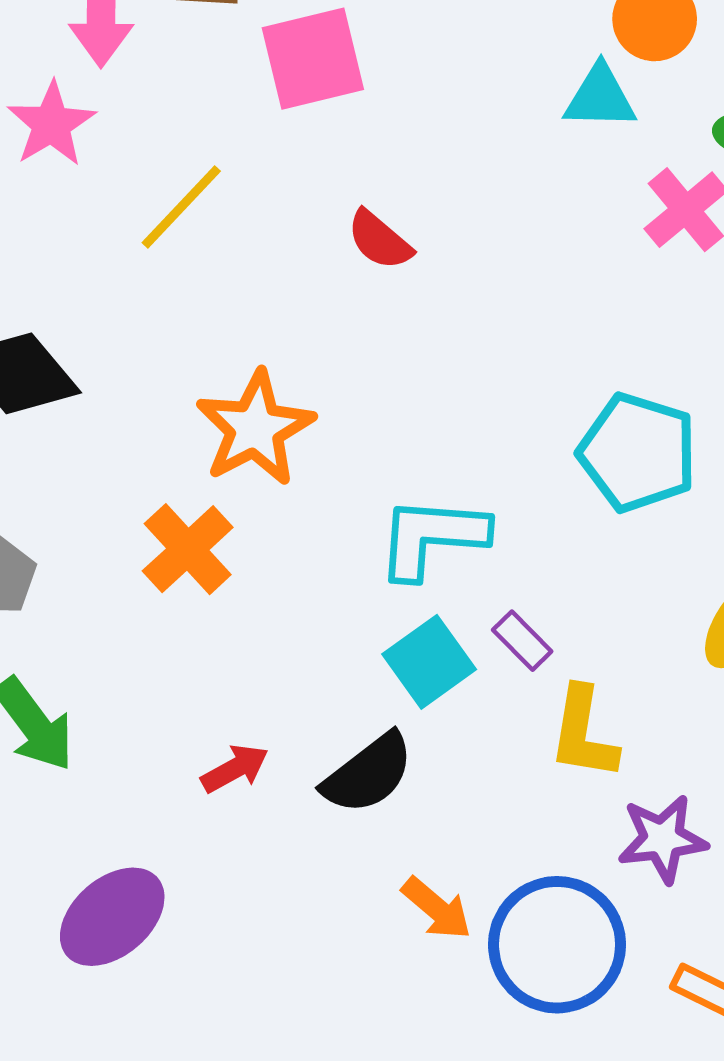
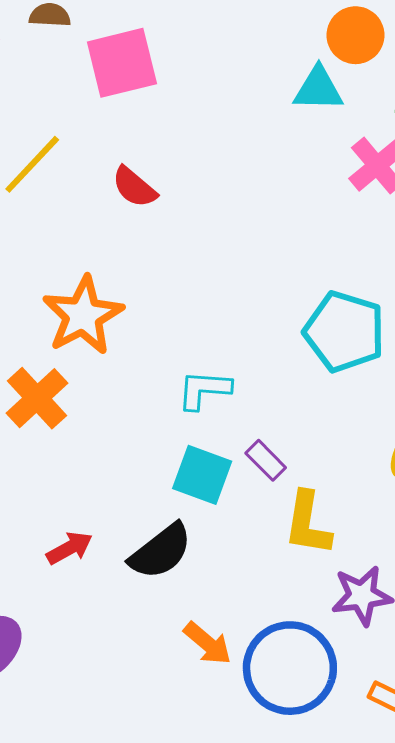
red semicircle: (379, 240) -> (134, 187), moved
cyan L-shape: (432, 537) -> (204, 390), size x0.7
cyan square: (429, 662) -> (202, 475), turned -34

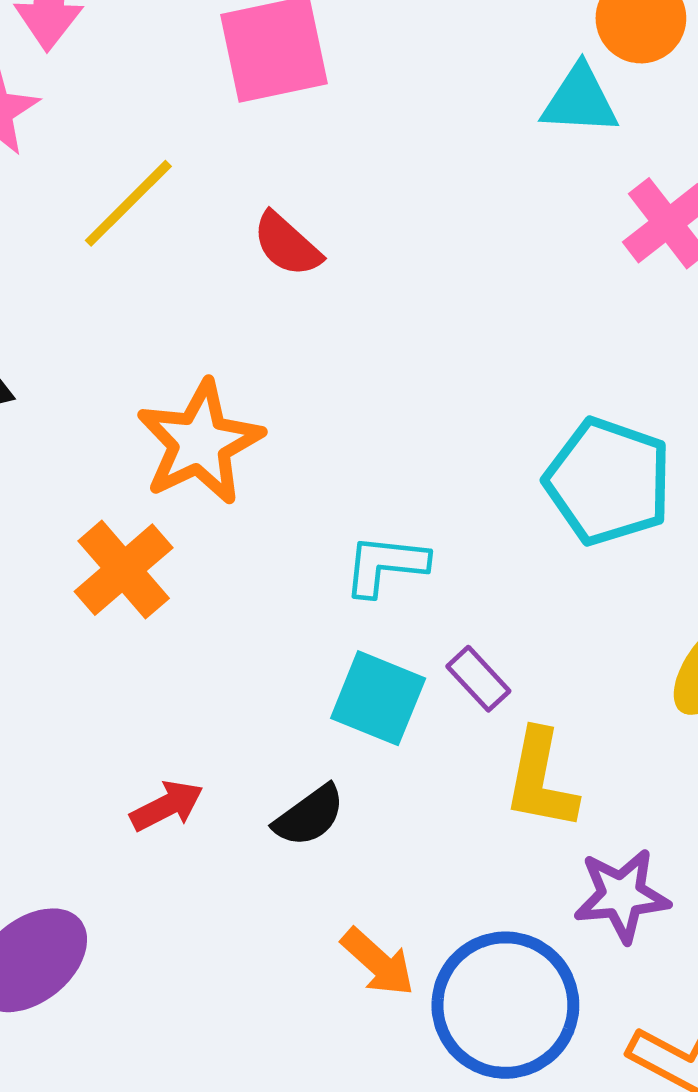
black semicircle: (161, 551) -> (309, 816), size x0.7

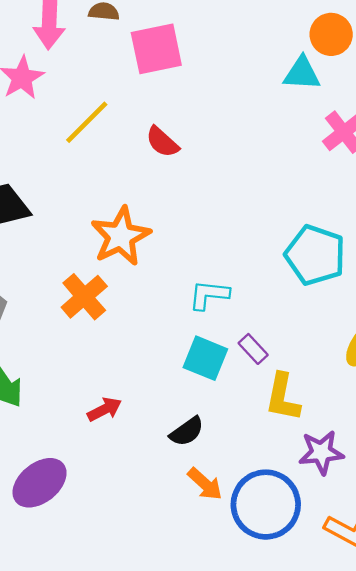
black semicircle: (309, 816) -> (187, 431), moved

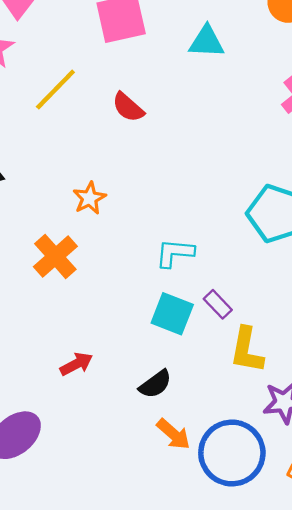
cyan triangle: (302, 73) -> (207, 42), moved
orange star: (121, 236) -> (89, 198), size x0.6

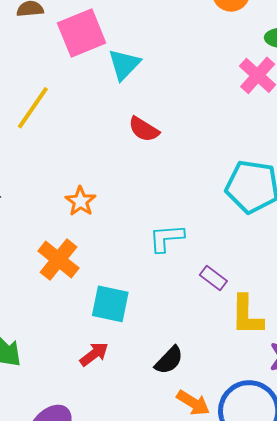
cyan triangle: (207, 42) -> (124, 65), moved, turned -39
red semicircle: (128, 107) -> (144, 129), moved
cyan square: (172, 314) -> (110, 304), moved

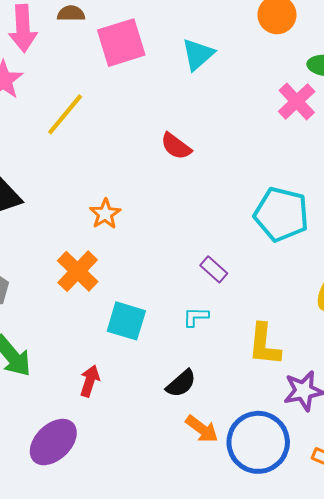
cyan triangle: (124, 65) -> (198, 54), moved
cyan L-shape: (166, 238) -> (196, 317), moved, size x0.7
purple rectangle: (213, 278) -> (214, 269), moved
red arrow: (94, 354) -> (90, 381), moved, turned -40

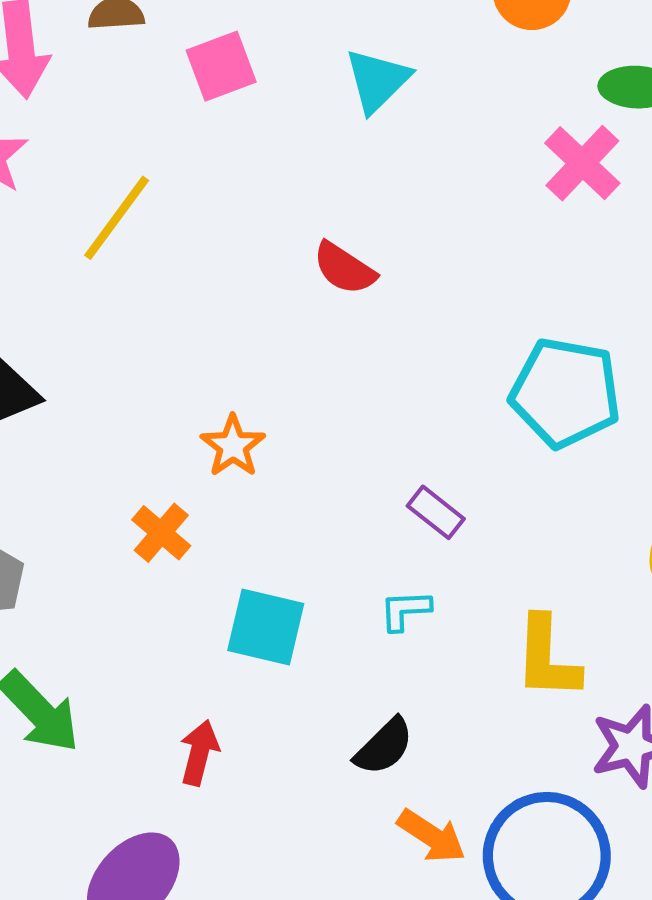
pink square: (121, 43) -> (221, 66), size x0.7
orange star: (105, 214) -> (233, 446), moved
orange cross: (78, 271) -> (161, 533), size x0.7

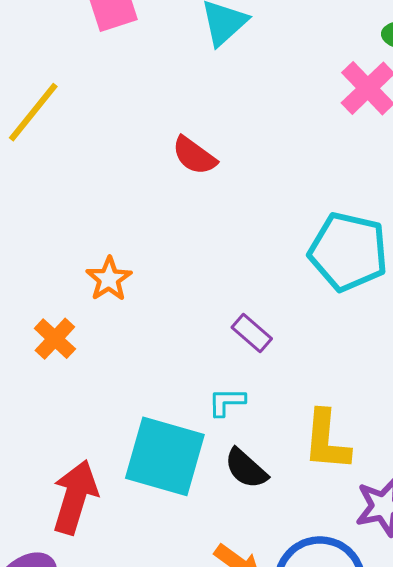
cyan square: (266, 627) -> (165, 456), moved, size x1.4
black semicircle: (384, 747) -> (246, 468), moved, turned 84
red arrow: (199, 753) -> (75, 497), size x1.6

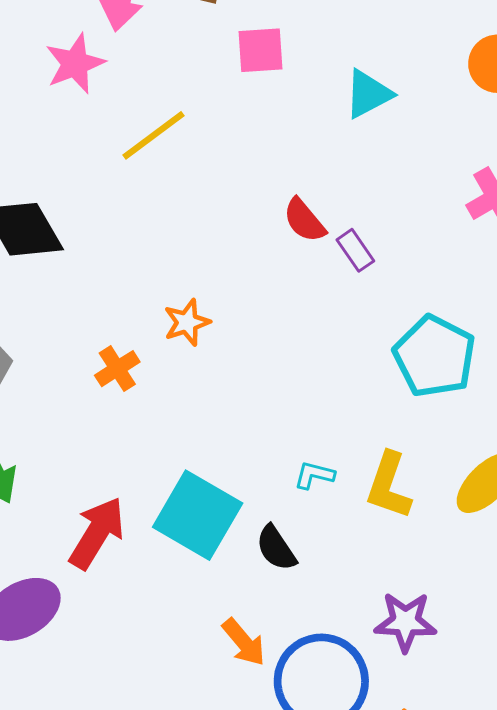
purple rectangle: (252, 333) -> (355, 250), moved
cyan L-shape: (227, 402) -> (314, 475), moved
yellow L-shape: (327, 440) -> (389, 486), moved

